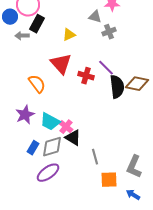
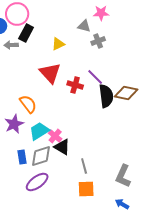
orange semicircle: (37, 84) -> (28, 104), moved
cyan trapezoid: (50, 122) -> (39, 131), turned 120
blue rectangle: (33, 148) -> (22, 157), turned -40
orange square: (109, 180) -> (86, 189), moved

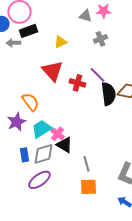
gray triangle: (84, 26) -> (85, 16), moved
black rectangle: (26, 33) -> (28, 31), turned 42

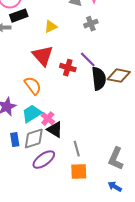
orange semicircle: (30, 102) -> (33, 86), moved
purple ellipse: (39, 180) -> (44, 160), moved

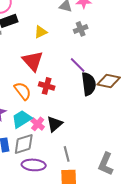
red cross: (68, 68) -> (47, 86), moved
black triangle: (55, 130) -> (55, 124), moved, turned 48
purple ellipse: (44, 160) -> (34, 165), turned 40

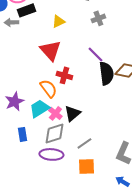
orange semicircle: (23, 91) -> (48, 88), moved
gray diamond: (24, 144) -> (54, 133), moved
gray line: (67, 154) -> (84, 143), turned 70

